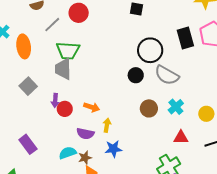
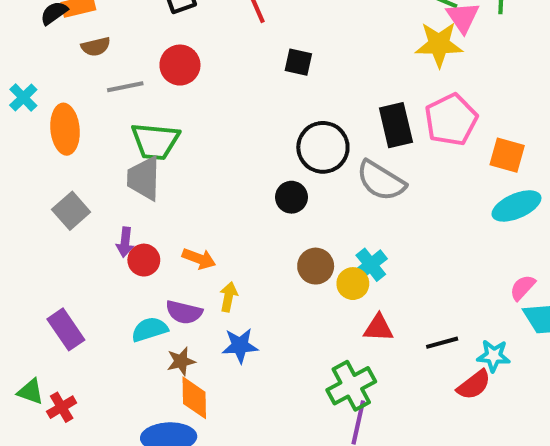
gray line: (52, 25) -> (125, 87), turned 30
gray semicircle: (167, 75) -> (381, 181), moved
yellow circle: (206, 114) -> (353, 284), moved
cyan semicircle: (68, 153) -> (150, 329), moved

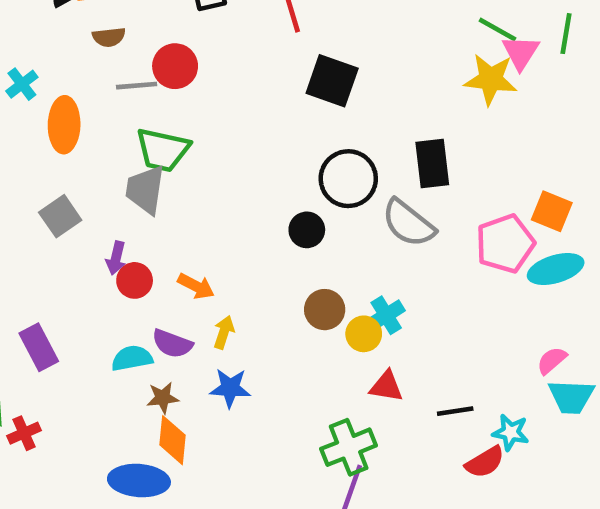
black square: (298, 62) -> (332, 81), size x1.6
red circle: (180, 65) -> (175, 66), moved
pink pentagon: (451, 120) -> (505, 244), moved

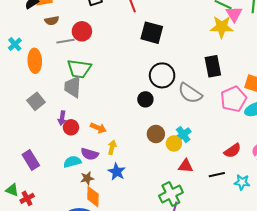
black rectangle: (432, 163) -> (213, 66), moved
blue star: (230, 388) -> (117, 172), turned 30
red semicircle: (485, 462) -> (233, 151), moved

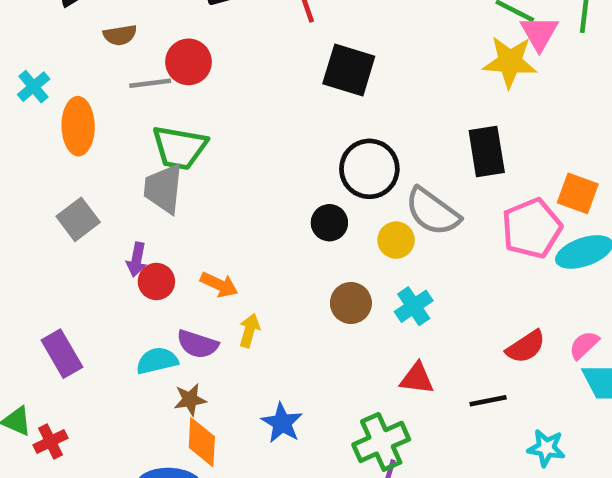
yellow circle: (174, 143) -> (396, 240), moved
blue star: (117, 172) -> (282, 423), moved
cyan star: (242, 182) -> (546, 448), moved

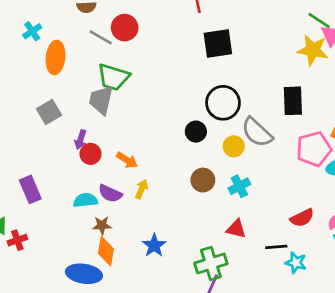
black square: (349, 70) -> (218, 44), turned -32
gray line: (150, 83) -> (101, 37), turned 30
cyan star: (546, 448) -> (296, 263), moved

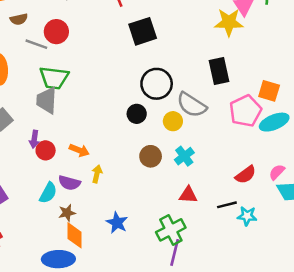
cyan semicircle: (85, 200) -> (48, 193), turned 135

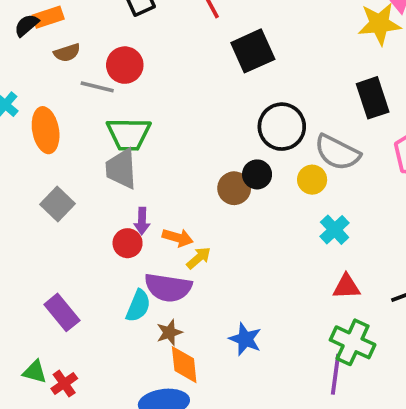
purple arrow: (34, 139) -> (142, 221), moved
brown circle: (151, 156) -> (234, 188), moved
yellow arrow: (97, 174) -> (199, 258), moved, turned 42
purple semicircle: (69, 183) -> (168, 288), size x1.4
green cross: (171, 230) -> (353, 342), moved, turned -32

